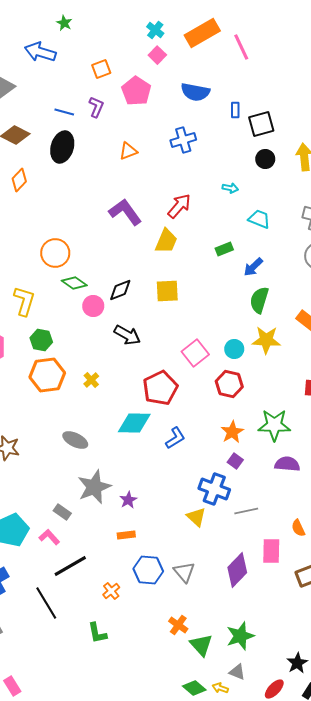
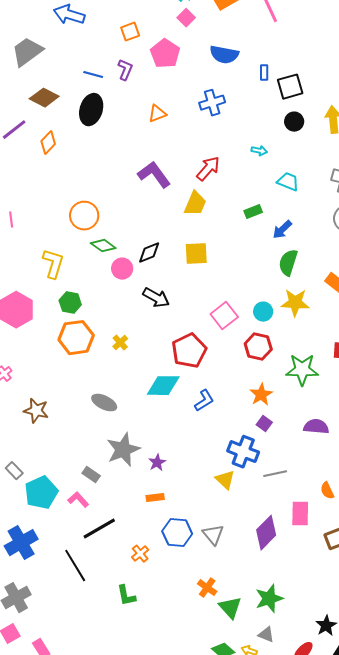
green star: (274, 425) -> (302, 370), moved

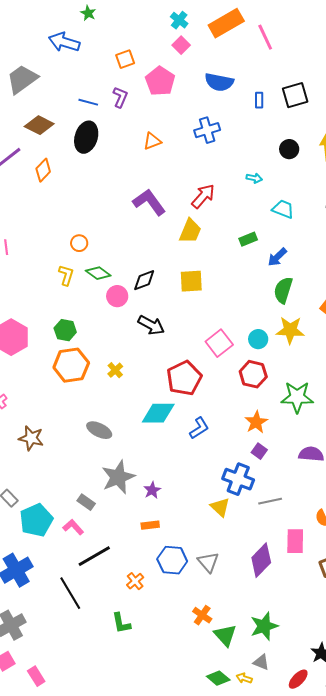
black square: (290, 87) -> (295, 95), moved
orange circle: (84, 216) -> (79, 243), size x0.6
yellow L-shape: (53, 264) -> (66, 275), moved, size x0.7

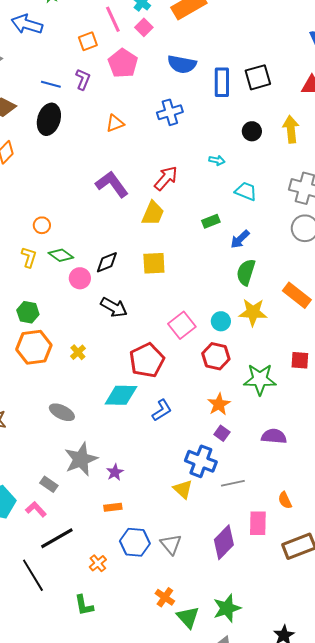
pink line: (265, 37) -> (113, 19), moved
blue rectangle: (259, 100) -> (222, 82), size x1.8

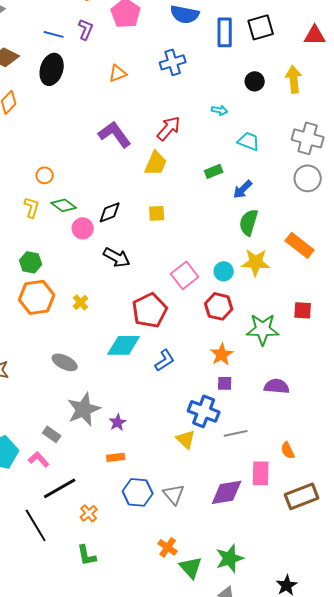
yellow square: (154, 263) -> (157, 213), size x0.7
purple square: (222, 433) -> (225, 383), turned -35
purple diamond: (224, 542) -> (227, 492), turned 36
orange cross: (98, 563) -> (89, 513), moved

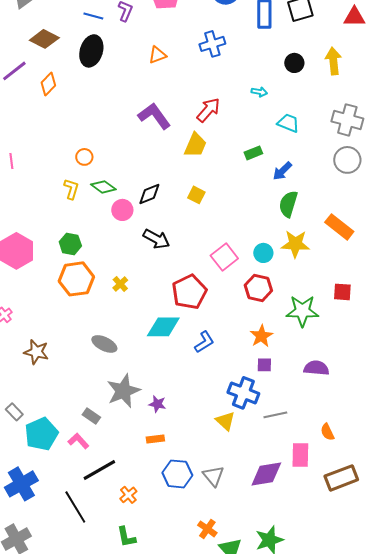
yellow square: (157, 213) -> (196, 195), turned 30
purple star: (118, 422) -> (157, 404), turned -30

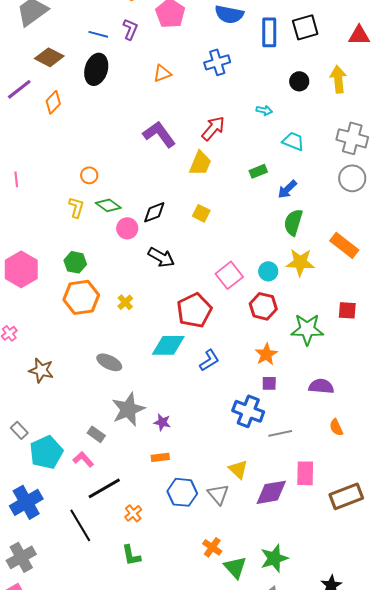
yellow triangle: (225, 421) -> (238, 469), moved
orange semicircle: (327, 432) -> (336, 427), moved

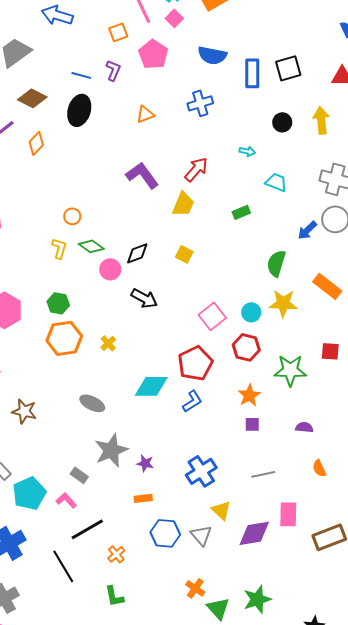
blue arrow: (287, 189) -> (307, 230), moved
red pentagon: (194, 310) -> (195, 363), moved
purple semicircle: (321, 386) -> (304, 427), size x0.7
blue cross: (248, 411) -> (201, 471), moved, turned 36

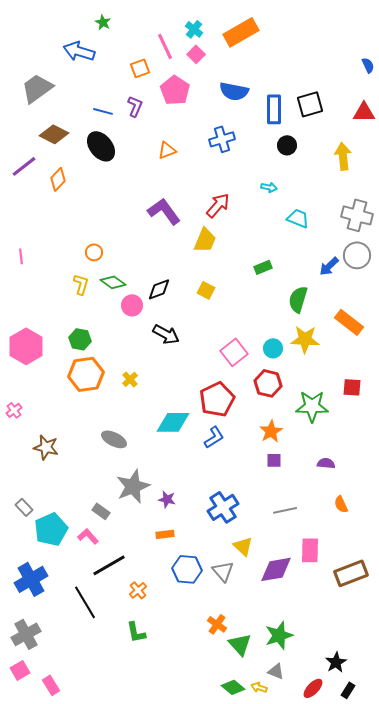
black ellipse: (79, 110) -> (101, 146), turned -56
black circle: (282, 122) -> (287, 145), moved
green rectangle: (241, 212) -> (263, 267), moved

